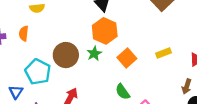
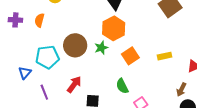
cyan pentagon: (38, 72) -> (47, 57), turned 30

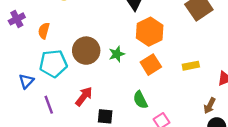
purple cross: (15, 20) -> (17, 19), turned -32
orange semicircle: (39, 20) -> (44, 31), moved
orange hexagon: (114, 28) -> (150, 32), moved

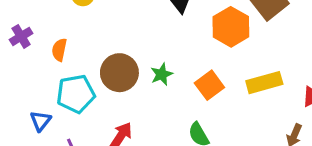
orange hexagon: (150, 32) -> (231, 27), moved
yellow rectangle: (191, 66) -> (264, 83), size x1.5

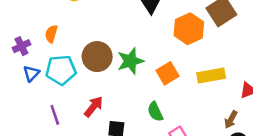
purple cross: (21, 36) -> (21, 46), moved
green star: (162, 74) -> (130, 61), size x1.5
blue triangle: (41, 121) -> (31, 73), moved

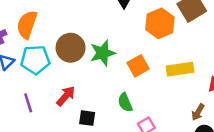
orange semicircle: (51, 34) -> (27, 25), size x1.6

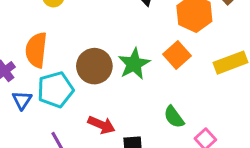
orange square: (138, 66) -> (177, 55), moved
red arrow: (66, 96) -> (101, 125), turned 85

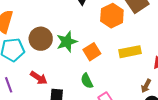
orange square: (177, 55) -> (92, 52), moved

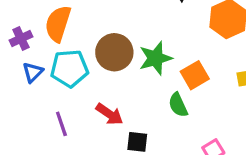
green semicircle: (87, 81) -> (178, 105), moved

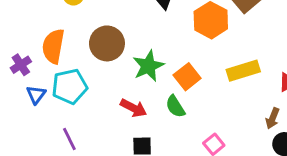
brown circle: (114, 52) -> (107, 43), moved
red arrow: (109, 114) -> (133, 108), moved

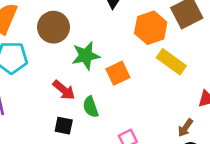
yellow rectangle: (243, 71) -> (171, 62), moved, turned 40
green semicircle: (175, 106) -> (91, 107), moved

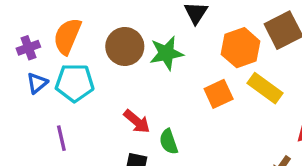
green star: (86, 56) -> (166, 53), moved
orange square: (118, 73) -> (219, 94), moved

